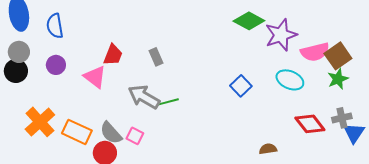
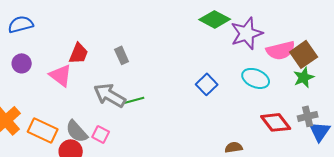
blue semicircle: (55, 26) -> (21, 24), turned 85

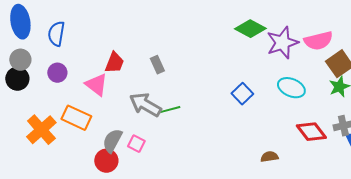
blue semicircle: (21, 24) -> (56, 34), turned -65
pink semicircle: (281, 50) -> (318, 41), moved
orange rectangle: (43, 130) -> (76, 118), moved
gray semicircle: (77, 131) -> (112, 141), turned 70

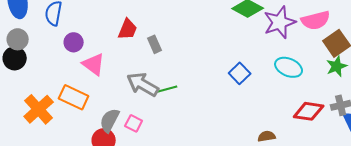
red trapezoid: (114, 63) -> (128, 29), moved
purple circle: (57, 73) -> (74, 42), moved
red diamond: (311, 132) -> (309, 111), turned -44

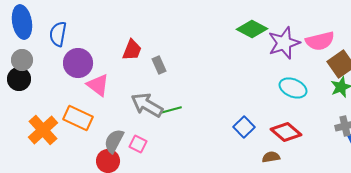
purple circle: (74, 42) -> (78, 63), size x1.5
blue square: (240, 73) -> (244, 127), moved
red diamond: (309, 111) -> (286, 132), moved, turned 32

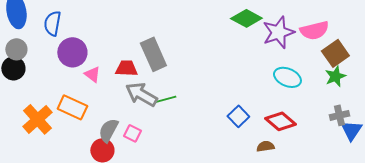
red trapezoid: (132, 50) -> (126, 68), moved, turned -110
gray rectangle: (159, 65) -> (153, 54), size x1.8
pink triangle: (98, 85) -> (92, 74), size x0.7

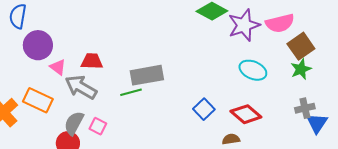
gray rectangle: (153, 54) -> (147, 75), moved, turned -76
gray arrow: (141, 94) -> (81, 87), moved

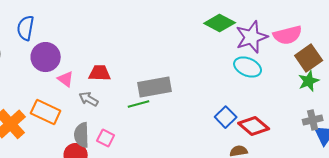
cyan ellipse: (253, 70) -> (248, 67), moved
gray arrow: (81, 87) -> (89, 99), size x0.6
blue square: (204, 109) -> (226, 117), moved
gray semicircle: (74, 123) -> (82, 135), turned -30

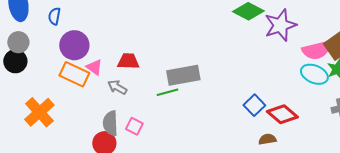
blue semicircle: (26, 28) -> (54, 16), size x0.7
pink semicircle: (288, 35) -> (316, 50), moved
cyan ellipse: (248, 67) -> (314, 74), moved
orange rectangle: (46, 112) -> (74, 74), moved

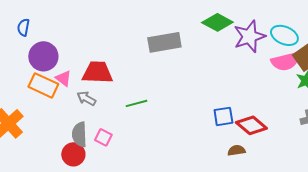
red trapezoid: (128, 61) -> (97, 72), size x1.4
cyan ellipse: (314, 74) -> (284, 35), moved
gray rectangle: (183, 75) -> (164, 42), moved
blue square: (254, 105) -> (223, 116), turned 35

